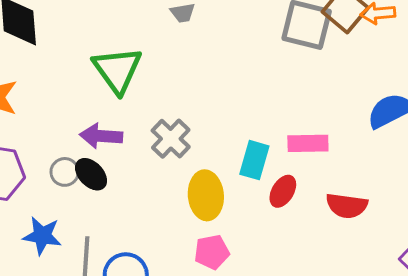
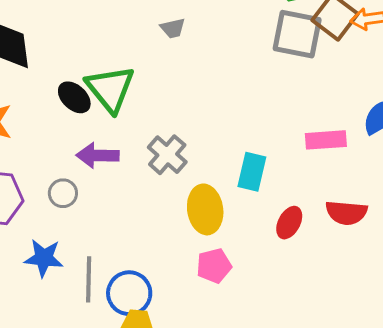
pink rectangle: (308, 143) -> (326, 140), moved
black ellipse: (91, 174) -> (74, 97), moved
red ellipse: (283, 191) -> (289, 223), moved

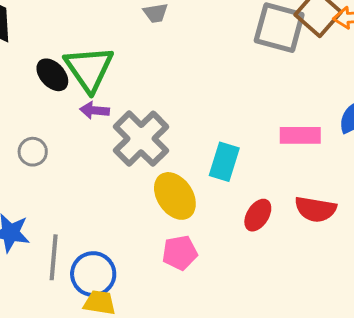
purple arrow: (98, 155) -> (94, 110), moved, size x0.7
gray cross: (167, 155) -> (141, 139), size x1.4
gray circle: (63, 193) -> (33, 152), moved
yellow ellipse: (205, 209) -> (175, 196), turned -30

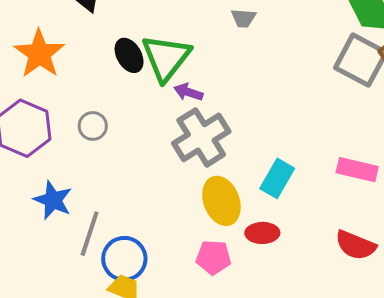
purple arrow: (94, 110) -> (188, 92), moved
red ellipse: (258, 215) -> (262, 233), moved, turned 44

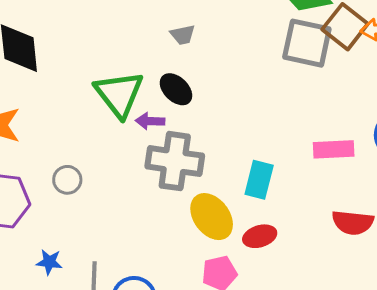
black ellipse: (129, 55) -> (176, 89), moved
gray cross: (201, 137) -> (175, 161), turned -34
blue star: (53, 200) -> (49, 262), size x0.7

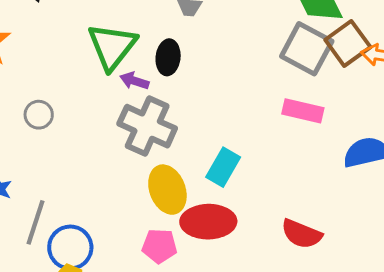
black ellipse: (176, 89) -> (168, 57), turned 36
pink rectangle: (334, 149) -> (303, 111), moved
red ellipse: (260, 236) -> (208, 222), size x1.6

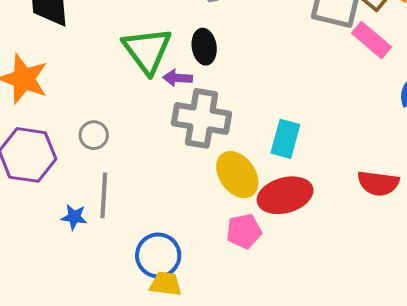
pink rectangle: (303, 111) -> (372, 40), moved, turned 42
gray line: (35, 222) -> (104, 195), moved

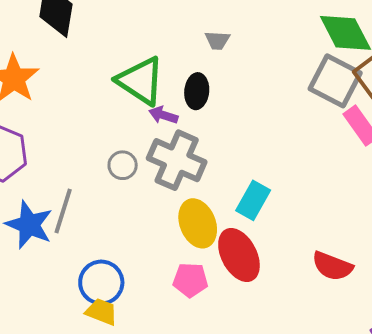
green triangle: (147, 50) -> (141, 81), turned -34
gray circle: (94, 135) -> (123, 165), moved
red ellipse: (285, 195) -> (239, 255), turned 64
blue star: (74, 217) -> (29, 225), size x1.8

